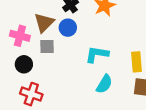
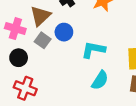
blue circle: (68, 28) -> (64, 32), moved
gray square: (47, 47) -> (43, 40), turned 35

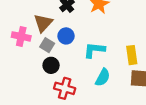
black circle: (19, 58) -> (51, 65), moved
red cross: (25, 88) -> (65, 88), moved

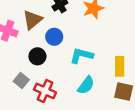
gray square: (47, 45) -> (21, 80), moved
black circle: (51, 65) -> (37, 56), moved

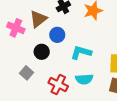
cyan semicircle: (86, 85) -> (84, 79), turned 48
red cross: (45, 91) -> (58, 84), moved

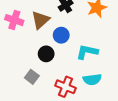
pink cross: (16, 28) -> (14, 20), moved

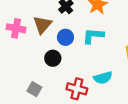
cyan L-shape: (87, 52) -> (93, 36), moved
gray square: (32, 77) -> (34, 89), moved

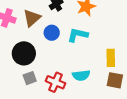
black circle: (53, 58) -> (24, 53), moved, size x1.5
gray square: (34, 89) -> (30, 78), moved, turned 32

